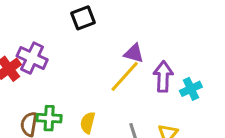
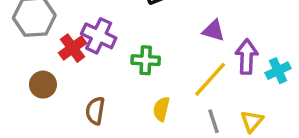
yellow line: (125, 76) -> (210, 79), moved
green cross: (49, 118) -> (146, 60), moved

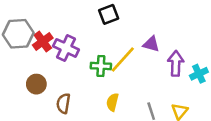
red cross: (73, 48) -> (43, 41), moved
yellow line: (210, 79) -> (123, 60), moved
brown circle: (43, 85) -> (36, 84), moved

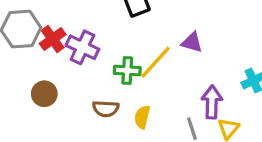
purple arrow: (176, 63) -> (212, 102), moved
brown semicircle: (63, 103) -> (106, 109), moved, turned -96

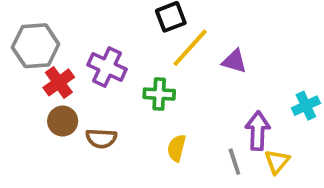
red cross: (53, 39) -> (59, 82), moved
yellow line: (155, 62) -> (190, 48), moved
brown semicircle: (106, 109) -> (101, 138), moved

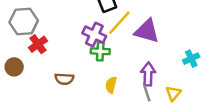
purple triangle: (234, 61) -> (147, 31), size x1.6
purple cross: (107, 67) -> (94, 35), moved
brown circle: (63, 121) -> (14, 67), moved
purple arrow: (258, 131) -> (148, 74), moved

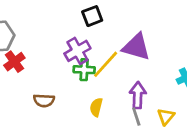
yellow line: (119, 23) -> (106, 64), moved
purple cross: (94, 35) -> (77, 51), turned 35

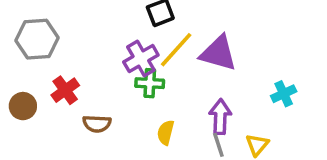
red cross: (14, 62) -> (65, 90), moved
yellow line: (106, 64) -> (176, 50), moved

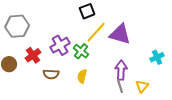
purple cross: (141, 59) -> (60, 45), moved
green cross: (150, 83) -> (81, 51), turned 35
yellow semicircle: (166, 132) -> (82, 76), moved

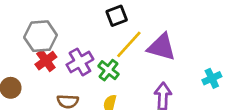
gray hexagon: (17, 26) -> (41, 36), moved
red cross: (33, 55) -> (46, 61), moved

